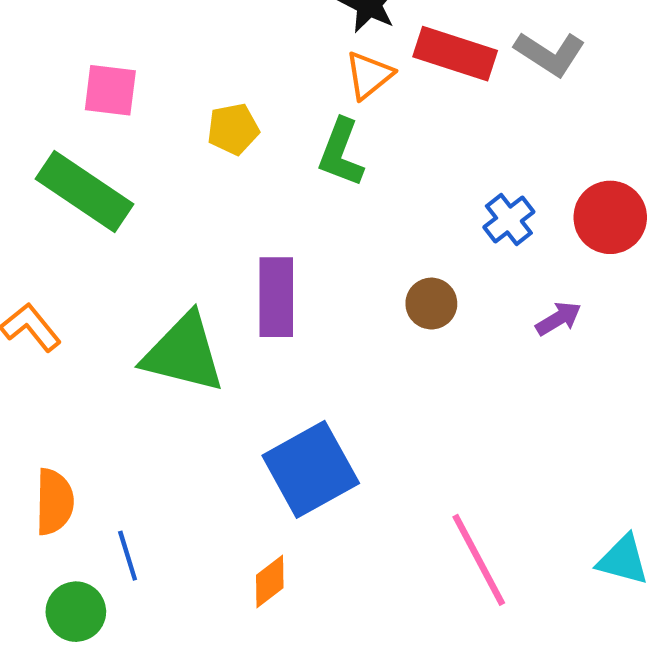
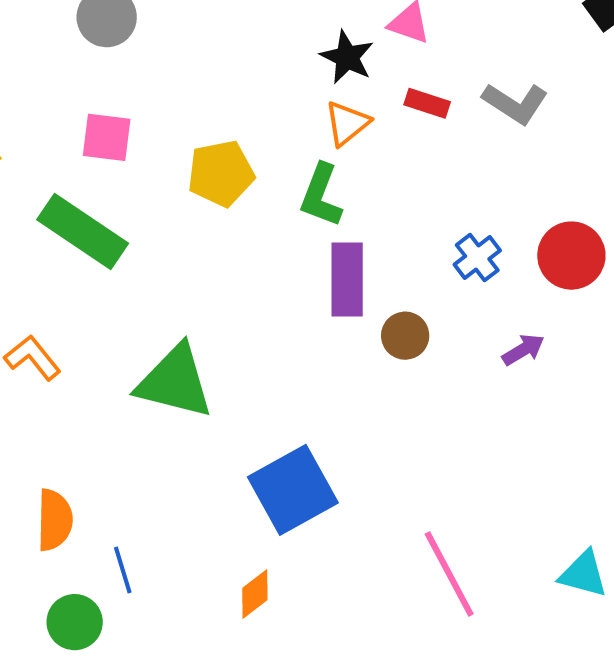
red rectangle: (455, 54) -> (427, 103), size x0.6
yellow pentagon: (233, 129) -> (221, 173), size x1.4
purple rectangle: (276, 297) -> (347, 280), moved

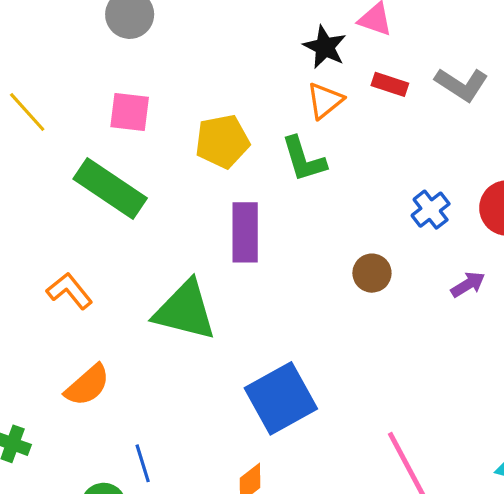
green L-shape: (321, 195) -> (304, 159), turned -38
purple rectangle: (347, 280) -> (245, 232), moved
orange semicircle: (55, 520) -> (87, 385), moved, turned 48

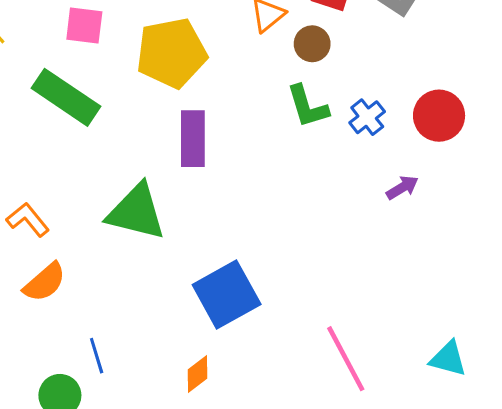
yellow pentagon: (222, 141) -> (171, 53), size x1.4
green L-shape: (304, 159) -> (308, 106), moved
brown circle: (372, 273) -> (312, 44), moved
orange L-shape: (69, 291) -> (28, 220), moved

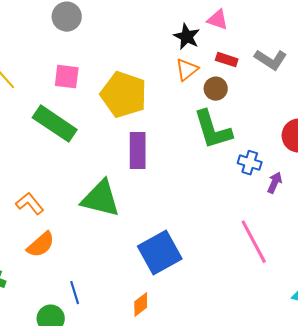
yellow pentagon: (171, 53) -> (124, 95), turned 30
green L-shape: (308, 106) -> (213, 130), size x1.4
blue cross: (367, 117) -> (250, 163), moved, turned -35
purple arrow: (402, 187) -> (275, 183), turned -35
pink line: (346, 359) -> (254, 242), moved

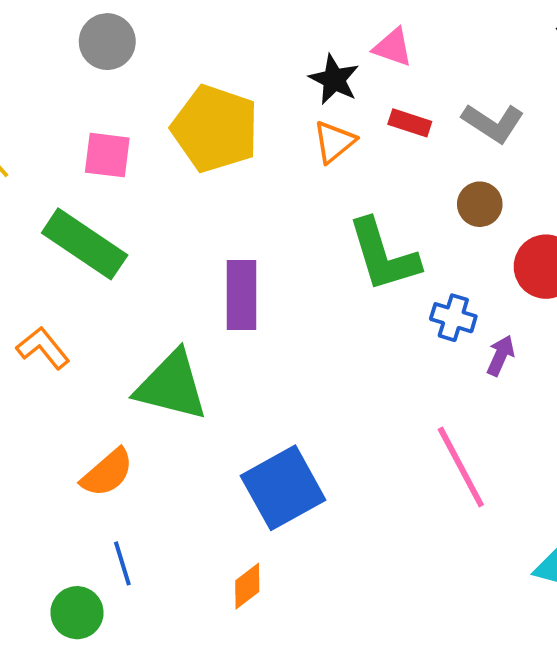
brown circle: (216, 89) -> (480, 204), moved
yellow pentagon: (124, 95) -> (215, 129), moved
orange L-shape: (30, 204) -> (43, 348), moved
orange semicircle: (41, 245) -> (107, 473), moved

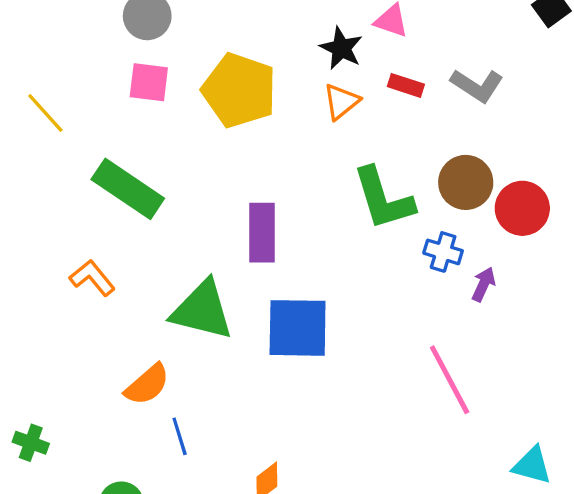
pink square: (107, 155) -> (149, 82), moved
brown circle: (480, 204) -> (466, 182), moved, size x1.4
blue square: (283, 488) -> (298, 328), moved, turned 30
blue line: (122, 563) -> (180, 436), moved

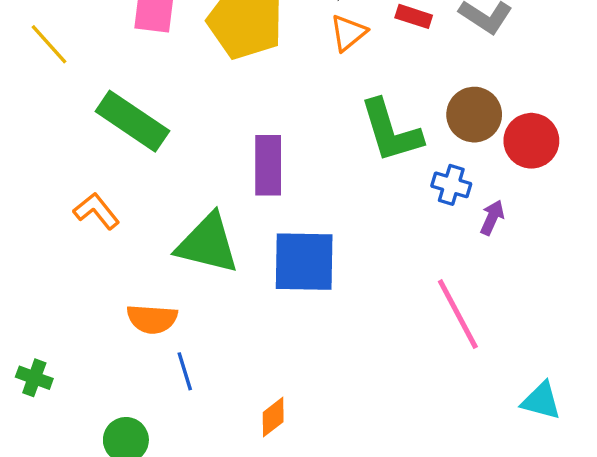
orange semicircle: (147, 385) -> (152, 319), turned 45

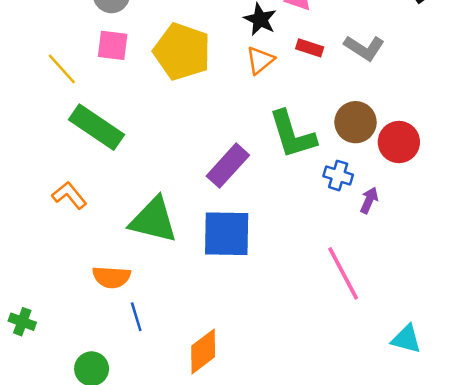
yellow line: (49, 44) -> (62, 69), moved
purple rectangle: (268, 165) -> (228, 166), moved, turned 42
orange diamond: (273, 417) -> (203, 351), size x1.5

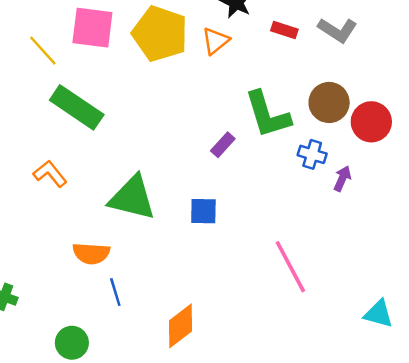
pink square: (113, 45) -> (92, 28), size x1.4
orange triangle: (260, 60) -> (216, 41), moved
purple rectangle: (228, 166) -> (223, 145), moved, size x0.6
blue square: (227, 234) -> (203, 211), size x0.6
pink line: (343, 273) -> (290, 267), moved

